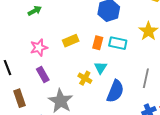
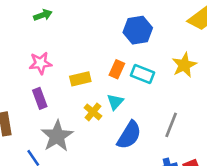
yellow rectangle: (71, 41) -> (80, 79), moved

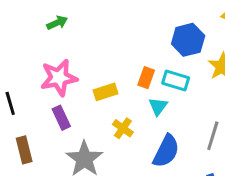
blue hexagon: (138, 30) -> (188, 40), moved
pink star: (40, 63) -> (59, 78), size x1.4
cyan triangle: (115, 102) -> (158, 106), moved

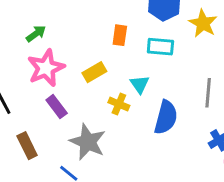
green arrow: (57, 23) -> (36, 34), moved
orange rectangle: (146, 78) -> (120, 35), moved
cyan triangle: (158, 106) -> (140, 84), moved

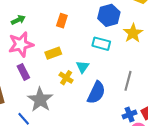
orange rectangle: (120, 35) -> (62, 21), moved

